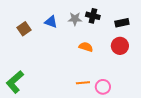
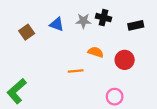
red circle: (120, 46) -> (125, 60), moved
orange line: (83, 83) -> (76, 71), moved

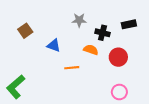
black cross: (103, 18) -> (102, 33), moved
blue triangle: (57, 24) -> (54, 45), moved
pink circle: (115, 97) -> (119, 92), moved

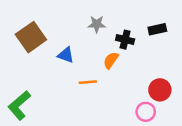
brown square: (25, 31) -> (31, 37), size x1.6
orange semicircle: (91, 50) -> (111, 60), turned -72
red circle: (118, 57) -> (160, 90), moved

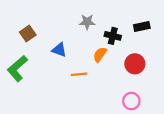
brown square: (31, 37) -> (28, 34), size x0.6
red circle: (160, 90) -> (135, 64), moved
green L-shape: (19, 105) -> (17, 68), moved

